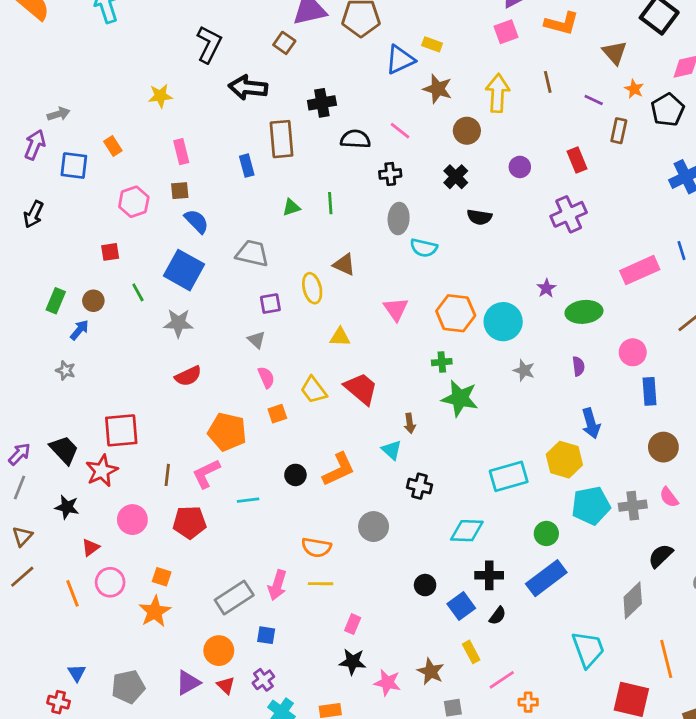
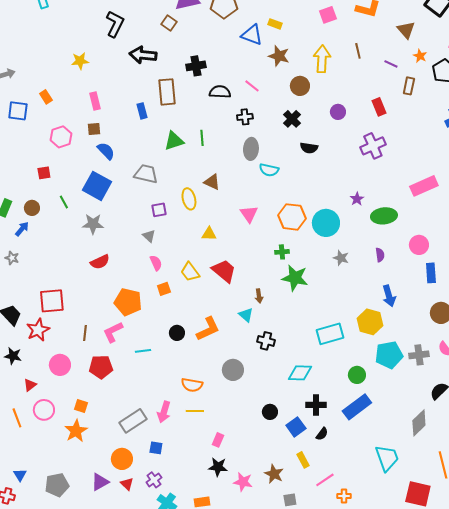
blue triangle: (400, 60) -> (252, 35), turned 45
green triangle: (291, 207) -> (174, 141), size x1.5

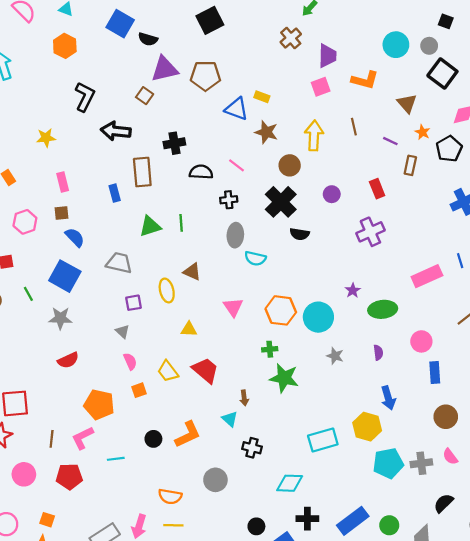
black cross: (292, 119) -> (281, 202), size x1.6
green circle: (357, 375) -> (389, 525), moved

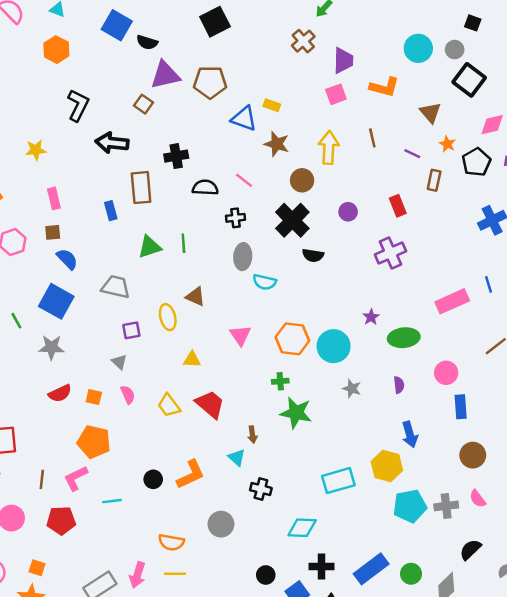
orange square: (139, 390) -> (94, 397), moved, turned 32

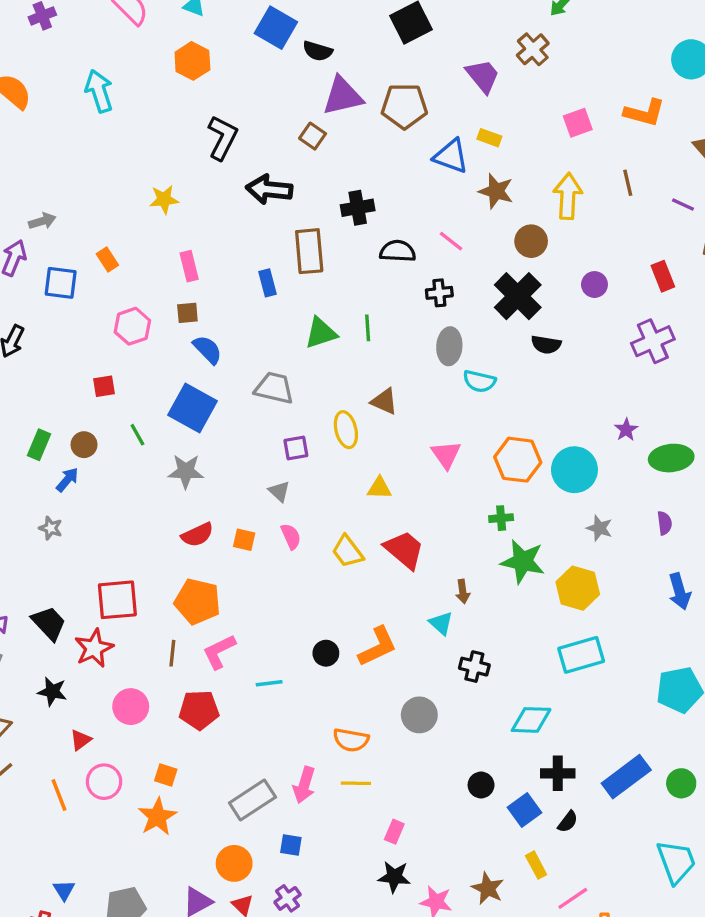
purple trapezoid: (343, 60) -> (483, 76), moved, turned -40
orange pentagon: (94, 442) -> (197, 601), moved
yellow hexagon: (387, 466) -> (578, 588), moved

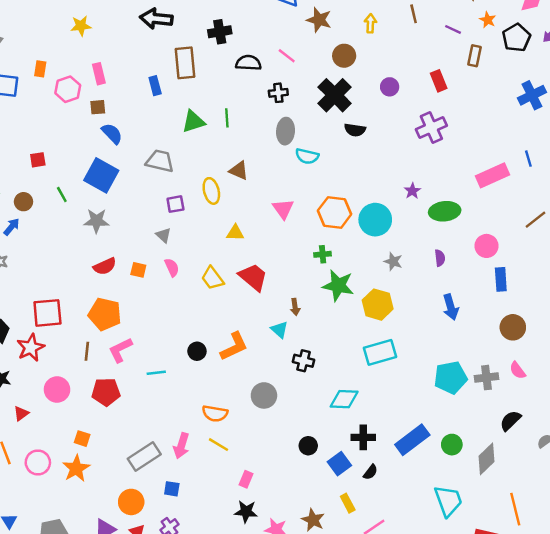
yellow arrow: (568, 196) -> (370, 23), size x0.6
orange rectangle: (107, 260) -> (40, 69), turned 42
pink hexagon: (132, 326) -> (68, 89), moved
pink circle: (104, 782) -> (38, 462), moved
yellow line: (356, 783) -> (219, 445), turned 30

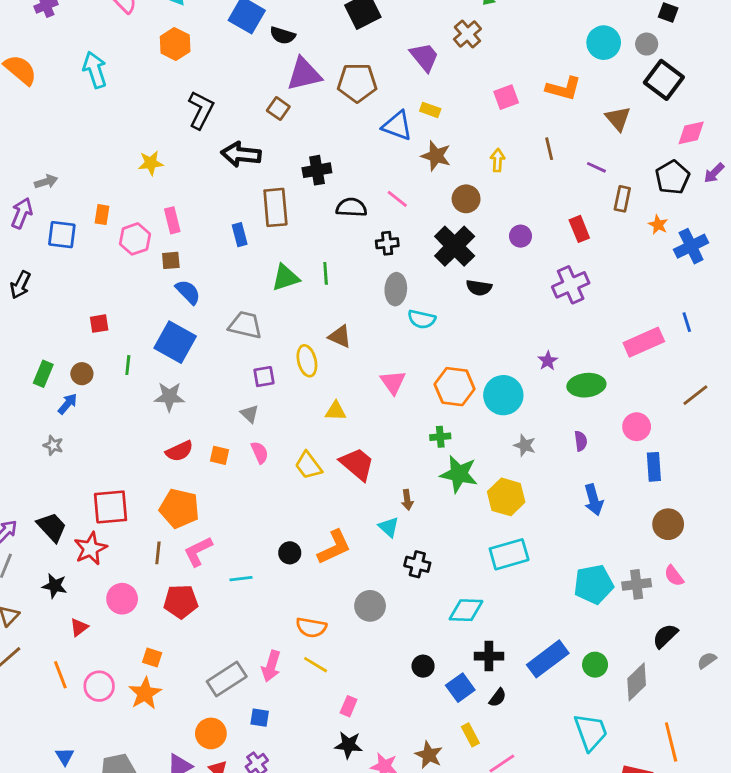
orange star: (488, 20) -> (658, 225), moved
green line: (62, 194) -> (128, 365), turned 35

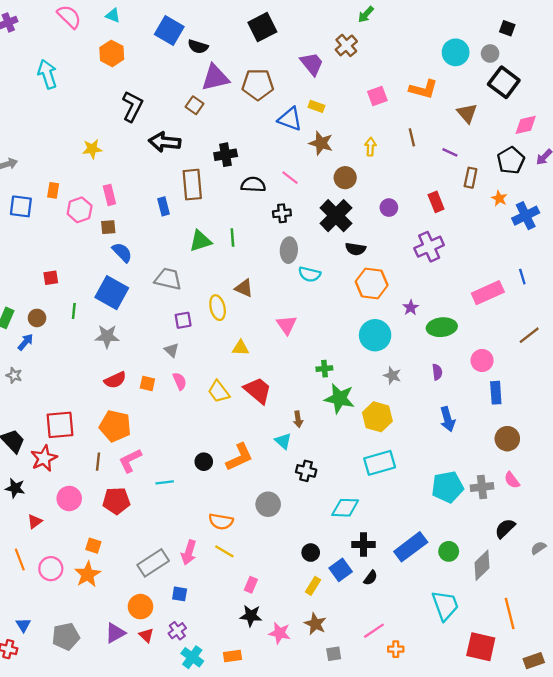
orange hexagon: (455, 387) -> (372, 283), moved
yellow rectangle: (470, 735) -> (313, 586), moved, turned 60

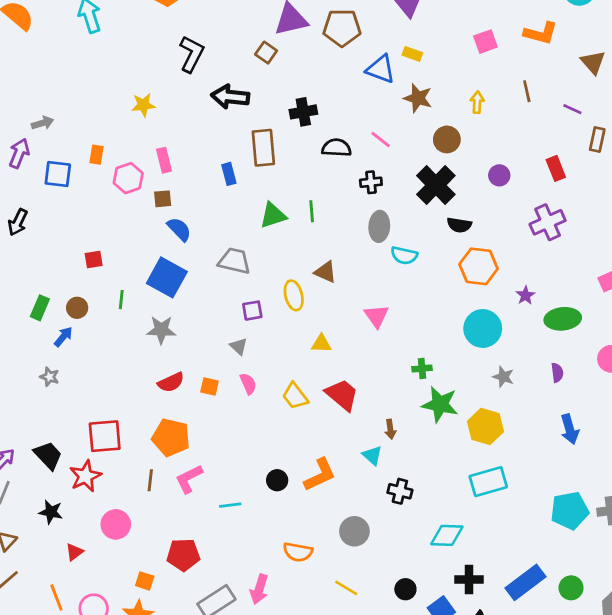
red pentagon: (116, 501) -> (183, 555), moved
yellow line: (224, 551) -> (346, 588), moved

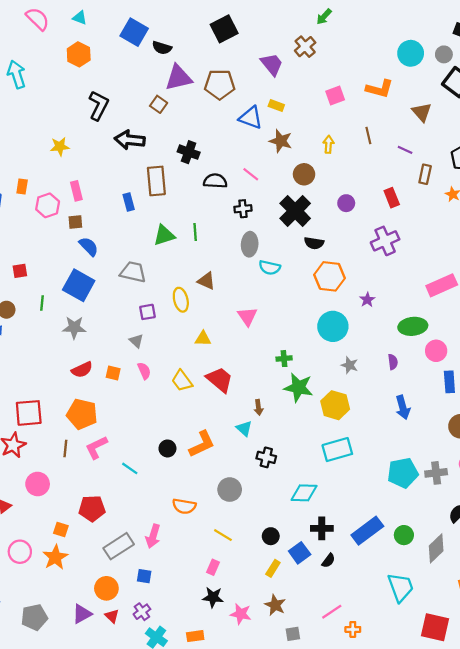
black cross: (303, 112) -> (189, 152), turned 30
green ellipse: (563, 319) -> (413, 326), moved
cyan line: (230, 505) -> (130, 468), turned 42

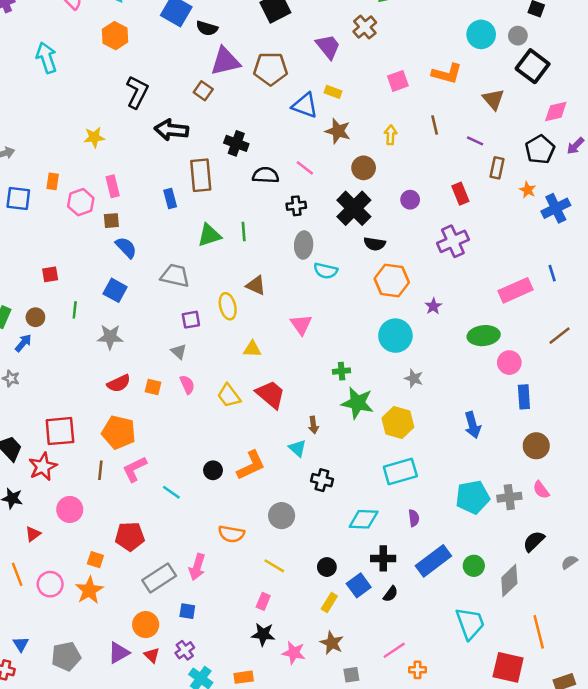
blue square: (79, 285) -> (115, 290), size x0.7
purple semicircle: (393, 362) -> (414, 518), moved

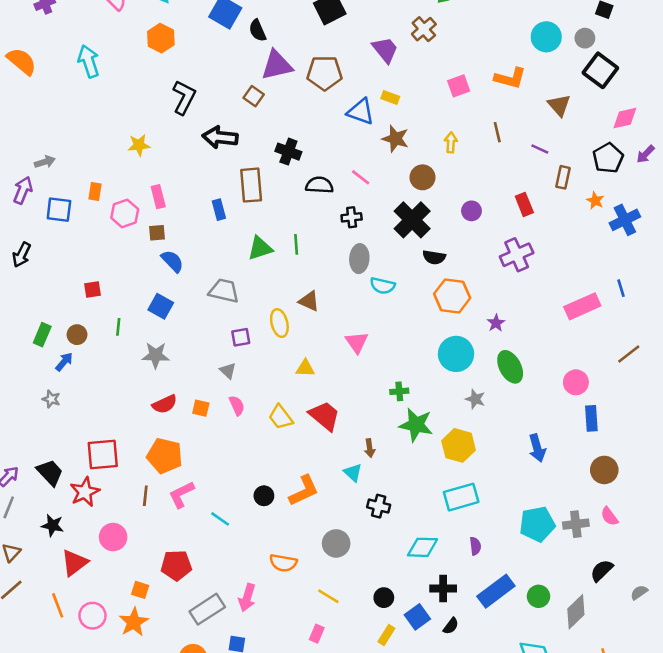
black semicircle: (207, 28) -> (257, 30), turned 50
green ellipse: (484, 336) -> (510, 367), moved, turned 68
red triangle: (33, 534) -> (74, 563), size x1.6

